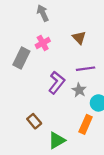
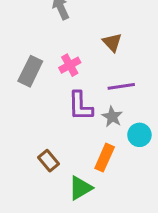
pink cross: (43, 43) -> (70, 65), moved
purple L-shape: (57, 83) -> (80, 106), turned 140
orange rectangle: (86, 124) -> (105, 158), moved

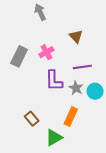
cyan circle: (139, 135) -> (95, 91), moved

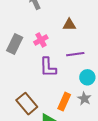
brown triangle: (76, 36) -> (69, 25), turned -48
gray star: (76, 88) -> (84, 99), moved
brown rectangle: (32, 119) -> (27, 104), size x1.5

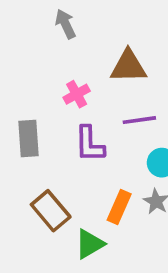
brown triangle: (69, 25) -> (128, 66), size x1.5
gray rectangle: (15, 44) -> (28, 139), moved, turned -30

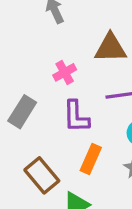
gray rectangle: (28, 139) -> (22, 112), turned 36
orange rectangle: (119, 207) -> (91, 159), moved

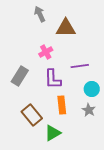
brown triangle: (110, 48) -> (66, 28), moved
orange rectangle: (91, 159) -> (62, 105), turned -30

